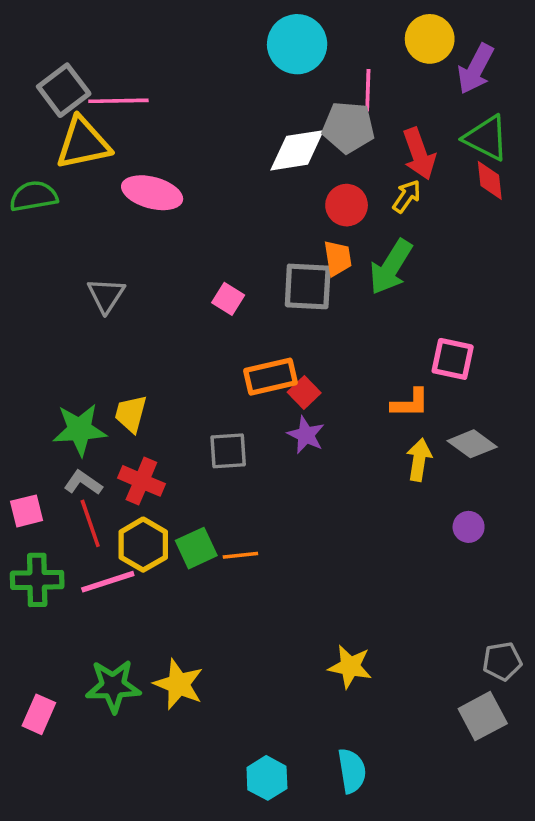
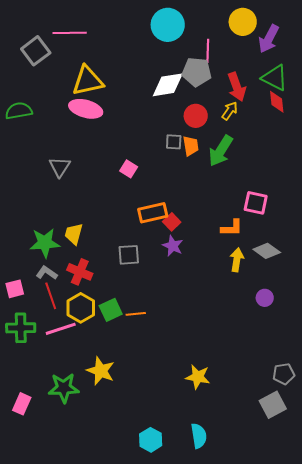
pink line: (118, 101) -> (70, 33), moved
yellow triangle: (83, 143) -> (88, 81), moved
gray square: (308, 286) -> (174, 142), moved, size x0.6
yellow star: (179, 684) -> (101, 371), moved

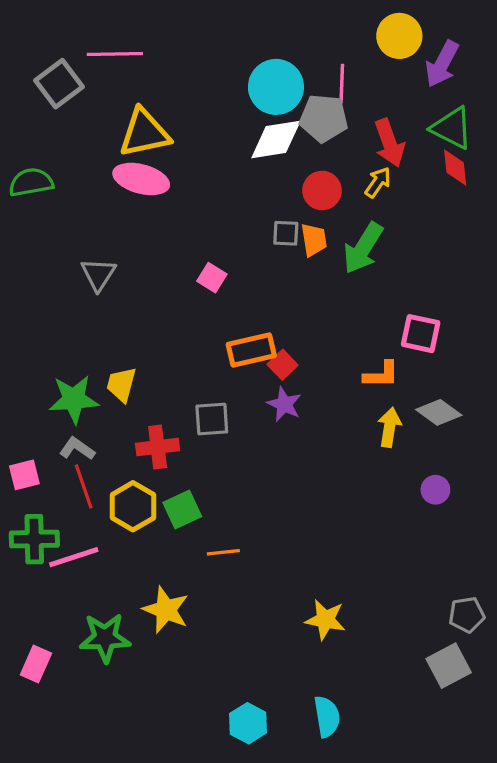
cyan circle: (168, 25) -> (276, 87), moved
red cross: (80, 272) -> (158, 447), moved, turned -30
orange line: (136, 314) -> (223, 552), moved
pink line: (61, 329) -> (74, 557), moved

